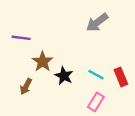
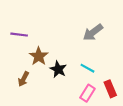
gray arrow: (97, 22) -> (93, 32), moved
red rectangle: (121, 77) -> (110, 89), moved

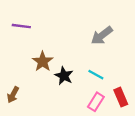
purple line: (19, 35) -> (21, 26), moved
brown arrow: (23, 79) -> (13, 95), moved

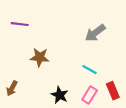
brown star: (43, 62) -> (40, 57), turned -30
black star: (64, 76) -> (60, 95), moved

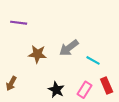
gray arrow: (95, 33) -> (69, 48), moved
cyan line: (90, 70) -> (93, 60), moved

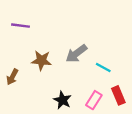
brown arrow: (11, 83) -> (12, 77), moved

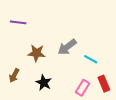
brown arrow: (12, 77) -> (14, 75), moved
black star: (62, 100) -> (44, 83), moved

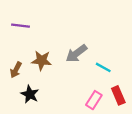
brown arrow: (14, 75) -> (16, 70), moved
black star: (44, 83) -> (30, 94), moved

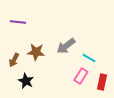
red rectangle: (118, 95) -> (102, 82), turned 35
pink rectangle: (94, 100) -> (81, 76), moved

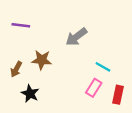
gray arrow: (66, 46) -> (76, 37), moved

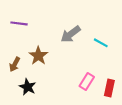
brown star: (42, 60) -> (38, 56), turned 30
cyan line: (103, 67) -> (101, 43), moved

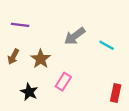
brown arrow: (15, 64) -> (13, 57), moved
pink rectangle: (87, 82) -> (63, 82), moved

